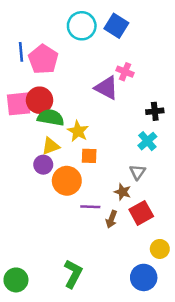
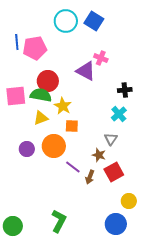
pink pentagon: (43, 59) -> (35, 48), turned 30
red circle: (40, 100) -> (48, 81), moved
pink square: (18, 104) -> (16, 96), moved
purple circle: (43, 165) -> (27, 149), moved
purple line: (90, 207) -> (73, 167), turned 35

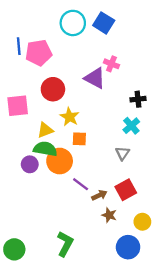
green semicircle: (41, 95) -> (45, 149), moved
brown star: (99, 155) -> (109, 215), moved
brown arrow: (90, 177) -> (99, 195), turned -136

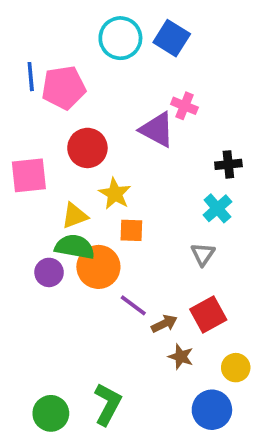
green circle: (14, 249) -> (51, 413), moved

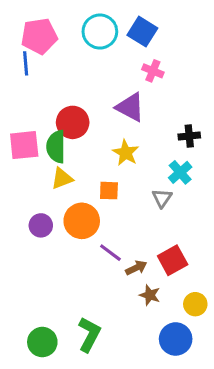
pink pentagon: (64, 88) -> (39, 36), moved
pink cross: (184, 106) -> (153, 71), moved
yellow star: (115, 194) -> (126, 153), moved
green semicircle: (75, 247) -> (56, 147), moved, turned -100
gray triangle: (203, 254) -> (162, 198), moved

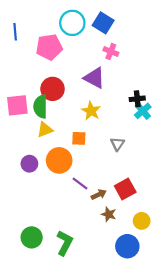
pink pentagon: (39, 36) -> (49, 47), moved
blue line: (26, 63) -> (15, 32), moved
cyan cross: (180, 172) -> (143, 111), moved
green circle: (42, 342) -> (32, 237), moved

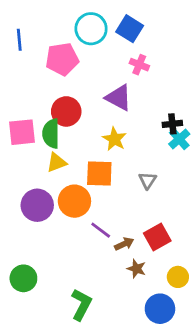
orange square: (79, 138) -> (99, 174), size x1.5
purple circle: (29, 164) -> (37, 205), size x1.5
green circle: (32, 237) -> (23, 278), moved

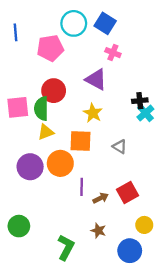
gray triangle: (148, 180) -> (120, 147), turned -32
purple line: (101, 230) -> (82, 187), turned 54
brown star: (137, 269) -> (98, 231), moved

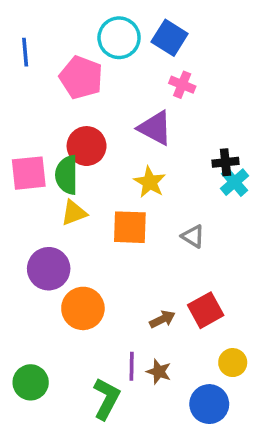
pink pentagon: (50, 48) -> (81, 77), turned 30
orange circle: (60, 163) -> (83, 308), moved
purple line: (82, 187) -> (132, 366), moved
green circle: (19, 226) -> (31, 382), moved

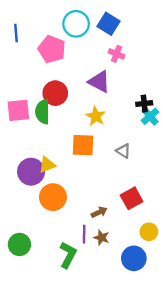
yellow triangle: (74, 213) -> (47, 165), moved
brown arrow: (162, 319) -> (99, 212), moved

